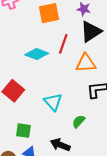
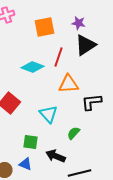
orange triangle: (86, 63) -> (68, 84), moved
green square: (23, 131) -> (30, 142), moved

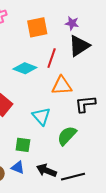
green semicircle: (73, 133) -> (67, 136), size x1.5
black arrow: (55, 156) -> (46, 170), moved

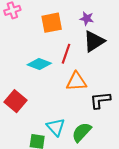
cyan triangle: (41, 116) -> (56, 127), moved

